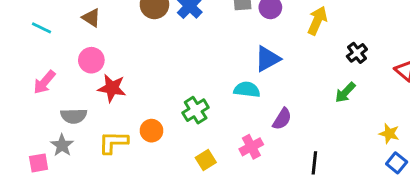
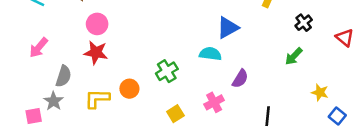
pink circle: (91, 60) -> (97, 24), moved
gray semicircle: (74, 116) -> (63, 76), turned -70
yellow star: (389, 134) -> (320, 92), moved

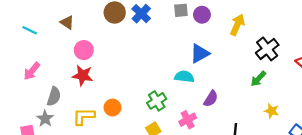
black cross: (304, 23) -> (267, 49), size x1.5
green cross: (167, 71) -> (157, 101), moved
yellow star: (320, 92) -> (272, 111), moved

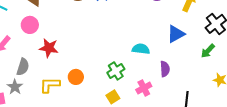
pink circle: (84, 50) -> (30, 25), moved
blue triangle: (200, 53) -> (176, 34), moved
purple semicircle: (211, 99) -> (165, 69), turned -35

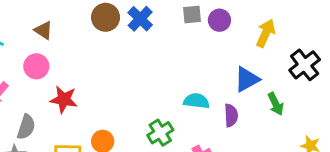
green arrow: (208, 51) -> (276, 104), moved, turned -70
purple semicircle: (165, 69) -> (231, 115), moved

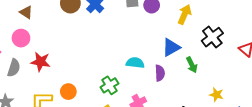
gray semicircle: (26, 127) -> (14, 68), moved

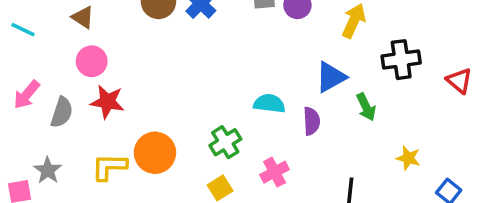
black cross: (212, 37) -> (401, 60), turned 30
pink circle: (21, 38) -> (92, 61), moved
orange circle: (68, 92) -> (155, 153), size x1.5

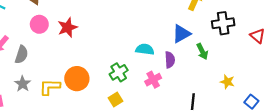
red star: (107, 102) -> (67, 27), moved, turned -30
gray star: (48, 170) -> (23, 84), moved
pink cross: (275, 172) -> (153, 80), moved

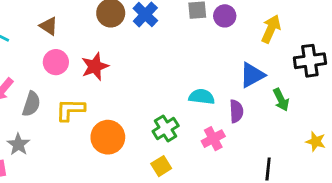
gray star: (23, 84) -> (18, 144), moved
yellow L-shape: (50, 87) -> (70, 110), moved

